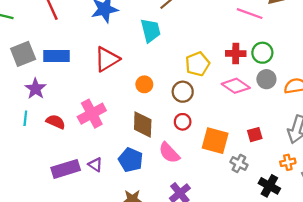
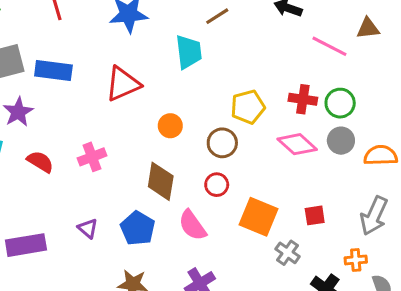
pink cross: (92, 114) -> (92, 157), size x0.7
purple rectangle: (66, 169) -> (26, 245), moved

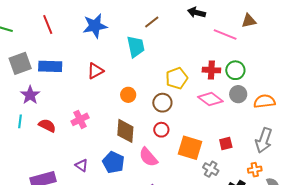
red triangle: (123, 84) -> (95, 71), size x0.7

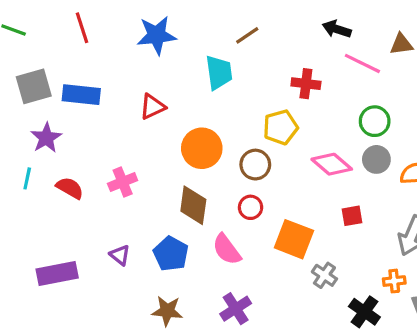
black arrow: (196, 12) -> (337, 29), moved
red cross: (211, 70) -> (306, 84), moved
orange circle: (128, 95) -> (202, 148), size x1.6
red square: (226, 144) -> (352, 216), moved

